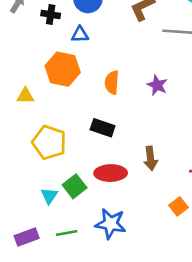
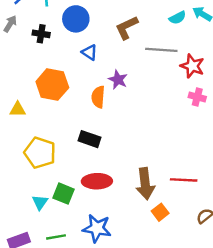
blue triangle: (80, 34) -> (89, 52), moved, turned 35
purple star: (157, 85) -> (118, 80), moved
brown arrow: (151, 158) -> (145, 184), moved, size x1.4
green square: (75, 186) -> (63, 194), turned -30

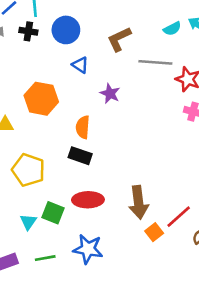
black cross: (41, 34) -> (28, 31), moved
orange semicircle: (98, 97) -> (83, 127), moved
red line: (184, 180) -> (179, 217), moved, turned -45

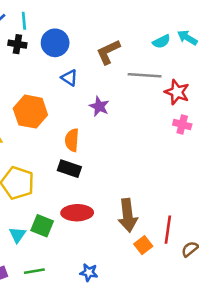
red line: (179, 217) -> (168, 230), turned -40
blue star: (88, 249) -> (89, 272), moved, size x0.6

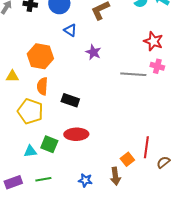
gray line: (145, 75) -> (133, 74), moved
orange semicircle: (72, 140) -> (42, 86), moved
brown arrow: (128, 215) -> (115, 176), moved, size x0.7
cyan triangle: (17, 235) -> (30, 151), turned 48

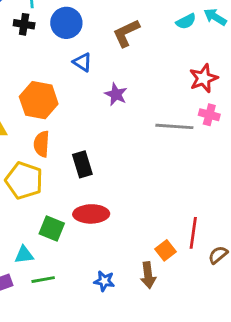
red star: (153, 41) -> (203, 78), turned 30
black rectangle: (70, 100) -> (82, 164), turned 54
cyan triangle: (30, 151) -> (24, 255), moved

